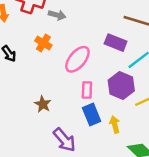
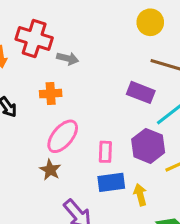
orange cross: (43, 43) -> (51, 94), turned -35
pink ellipse: (77, 59) -> (63, 136), moved
blue rectangle: (92, 114) -> (111, 182), turned -75

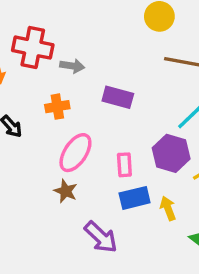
purple rectangle: (141, 92) -> (118, 97), moved

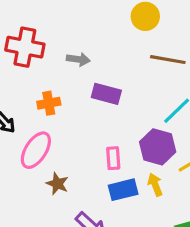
gray arrow: (72, 66) -> (78, 59), moved
pink ellipse: (75, 153) -> (36, 150), moved
yellow arrow: (168, 208) -> (155, 185), moved

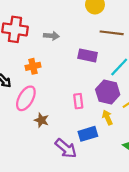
purple rectangle: (106, 94) -> (88, 55), moved
blue rectangle: (123, 190) -> (88, 134), moved

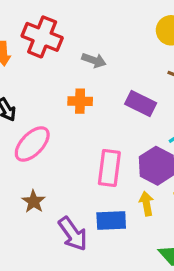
orange cross: (33, 66) -> (80, 101), moved
pink rectangle: (78, 101) -> (109, 168), size x1.5
brown star: (41, 120) -> (34, 201), moved

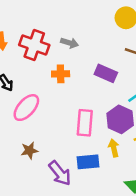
red cross: (42, 37) -> (34, 45), moved
brown star: (34, 201) -> (29, 150), turned 30

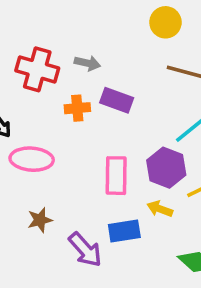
purple rectangle: (106, 73) -> (117, 100), moved
pink ellipse: (26, 108) -> (32, 159), turned 56
yellow arrow: (114, 148) -> (160, 209), turned -54

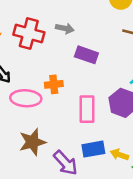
orange cross: (77, 108) -> (54, 84), moved
yellow arrow: (160, 209) -> (119, 155), moved
brown star: (40, 220) -> (32, 142), size x1.5

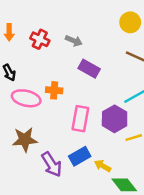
red cross: (29, 33) -> (40, 39), size x0.7
blue rectangle: (93, 149) -> (80, 156), turned -30

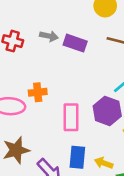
purple rectangle: (89, 69) -> (75, 43), moved
blue rectangle: (80, 156) -> (77, 157), turned -45

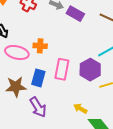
blue rectangle: (77, 157) -> (38, 78), moved

